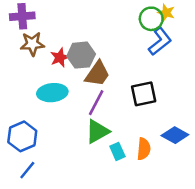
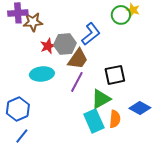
blue L-shape: (160, 41) -> (91, 34), moved
brown star: (32, 44) -> (33, 22), moved
green triangle: (97, 131) -> (101, 99), moved
cyan rectangle: (117, 151) -> (94, 121), size x1.6

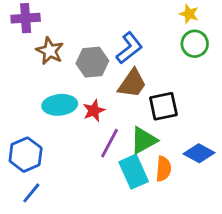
green circle: (121, 15) -> (195, 44), moved
brown star: (33, 22) -> (50, 51), moved, turned 30
red star: (48, 46) -> (94, 111), moved
brown trapezoid: (78, 59) -> (132, 84), moved
purple line: (77, 82) -> (109, 143), moved

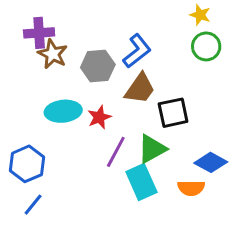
purple cross: (26, 18) -> (39, 33), moved
orange semicircle: (163, 169) -> (191, 188), moved, turned 85

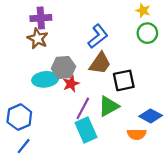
purple cross: (39, 33) -> (41, 18), moved
gray hexagon: (98, 66) -> (63, 68), moved
cyan rectangle: (141, 182) -> (86, 130), moved

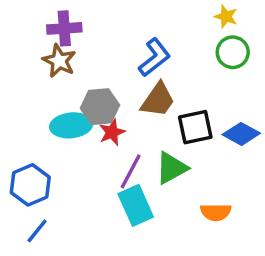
blue diamond: (151, 116) -> (241, 134), moved

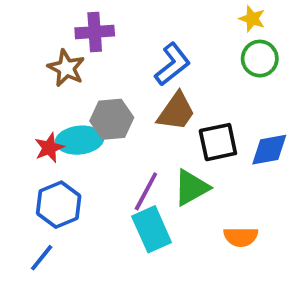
purple cross: (64, 28) -> (95, 32), moved
red star: (112, 132) -> (49, 148), moved
blue diamond: (241, 134) -> (269, 150), turned -39
blue hexagon: (30, 185) -> (59, 205), moved

